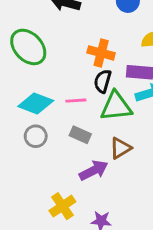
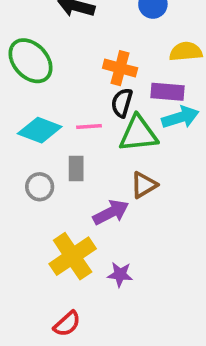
gray rectangle: (80, 135) -> (76, 169), moved, turned 66
gray circle: (36, 136) -> (40, 187), moved
yellow cross: (62, 206) -> (73, 256), size x1.4

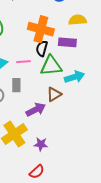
orange cross: (120, 68) -> (41, 29), size x1.4
cyan arrow: (180, 117) -> (74, 77), moved
red semicircle: (67, 324) -> (37, 172), moved

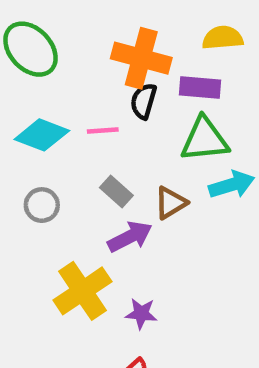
green triangle: (51, 66) -> (205, 140), moved
cyan arrow: (74, 77) -> (232, 185), moved
gray rectangle: (16, 85) -> (116, 191), moved, turned -48

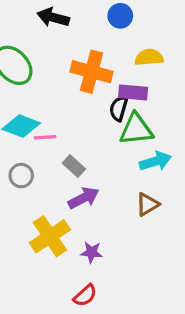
black semicircle: (143, 101) -> (119, 108), moved
pink line: (103, 130) -> (45, 137), moved
brown triangle: (171, 203) -> (147, 204), moved

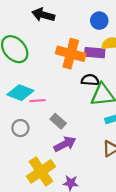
blue circle: (120, 16) -> (99, 21), moved
purple rectangle: (133, 92) -> (95, 53), moved
black semicircle: (119, 108) -> (90, 80), turned 78

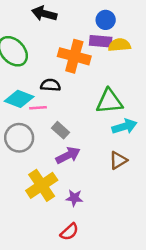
purple rectangle: (95, 53) -> (101, 41), moved
black semicircle: (90, 80) -> (50, 85), moved
gray circle: (20, 128) -> (19, 138), size x1.5

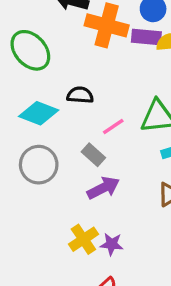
orange cross: (74, 56) -> (107, 25), moved
pink line: (38, 108) -> (113, 127), moved, turned -30
yellow cross: (42, 185) -> (83, 239), moved, size x0.7

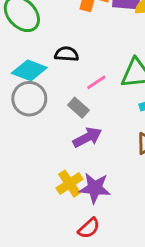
gray circle: (39, 165) -> (29, 99), moved
purple star: (112, 244) -> (95, 188), size x1.5

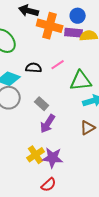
pink line: (96, 82) -> (58, 65), moved
purple arrow: (87, 137) -> (48, 124), turned 150

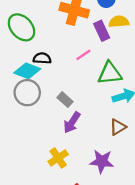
purple rectangle: (74, 33) -> (102, 31), moved, turned 60
black semicircle: (34, 68) -> (42, 58), moved
purple star: (53, 158) -> (102, 161), moved

